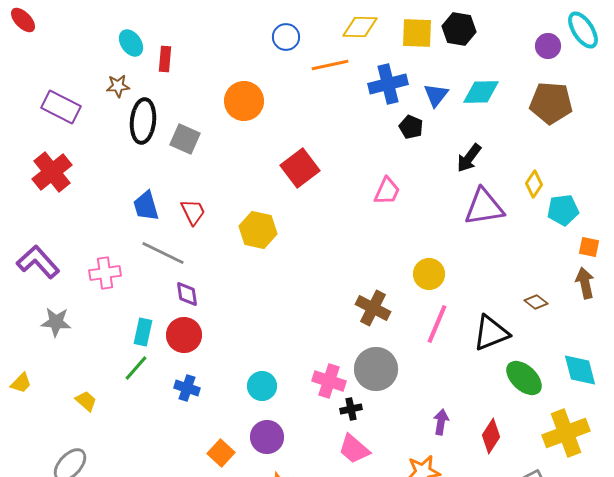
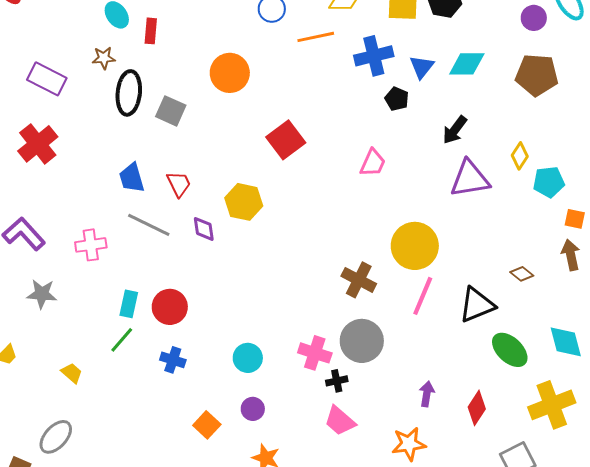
yellow circle: (429, 274) -> (415, 246), size x1.5
purple diamond: (187, 294) -> (204, 229), moved
purple circle: (267, 437) -> (253, 409), size x0.7

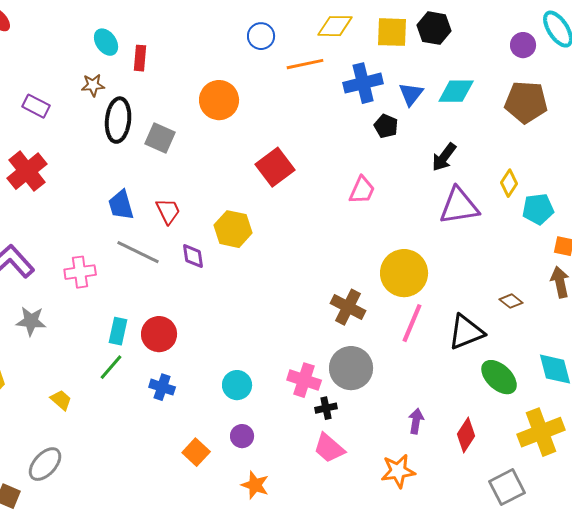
purple rectangle: (47, 79) -> (36, 106), size x0.7

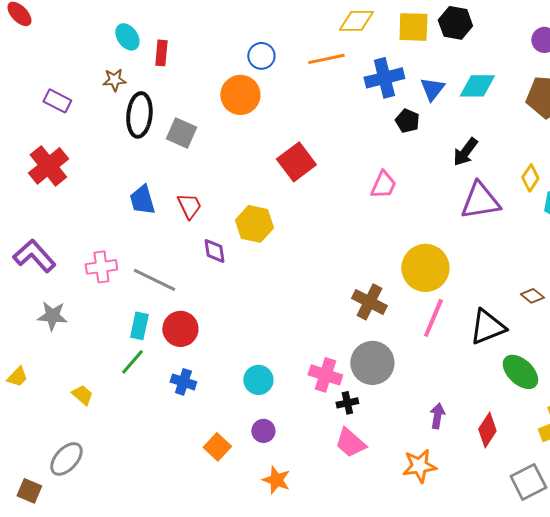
blue circle: (261, 36) -> (261, 56), moved
gray line: (138, 252) -> (154, 280), moved

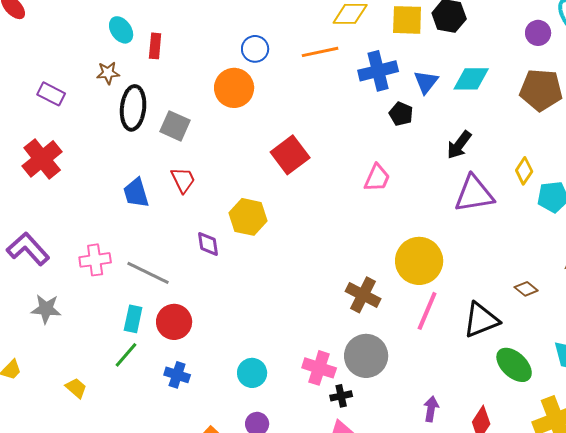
red trapezoid: (189, 206) -> (183, 180), moved

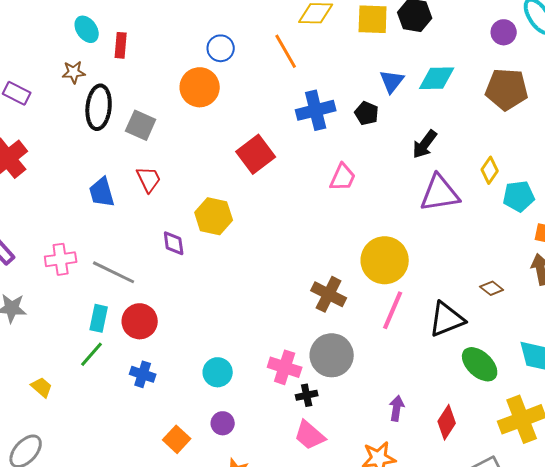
orange line: (320, 52) -> (286, 51), turned 72
blue cross: (378, 71) -> (316, 110), moved

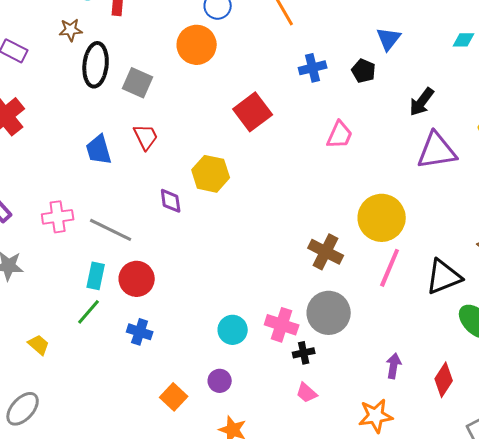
cyan diamond: (437, 78) -> (464, 40), moved, size x0.6
blue cross: (316, 110) -> (313, 68), size x0.7
cyan circle: (218, 372) -> (233, 330), moved
pink trapezoid: (310, 435) -> (307, 393), size x0.7

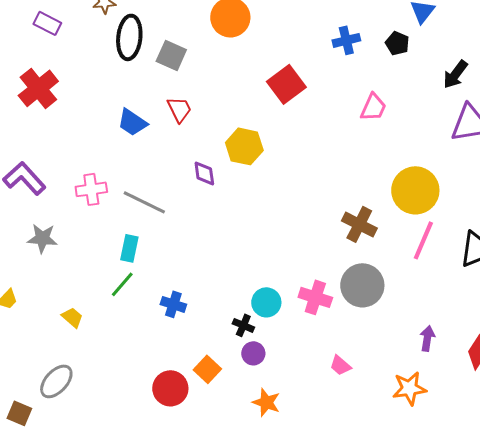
blue trapezoid: (99, 150) -> (132, 122), turned -40
red circle: (137, 279) -> (170, 388), moved
black cross: (304, 353) -> (243, 325), moved, turned 35

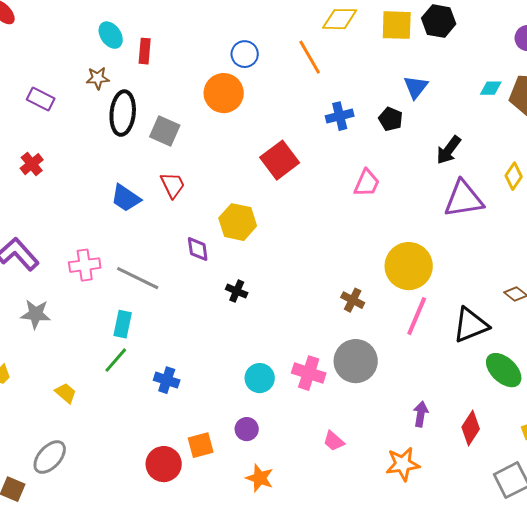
red cross: (38, 88) -> (32, 164), size x0.6
brown cross: (359, 224) -> (353, 300), size x0.7
black cross: (243, 325) -> (237, 291), moved
orange square: (207, 369) -> (201, 445), turned 32

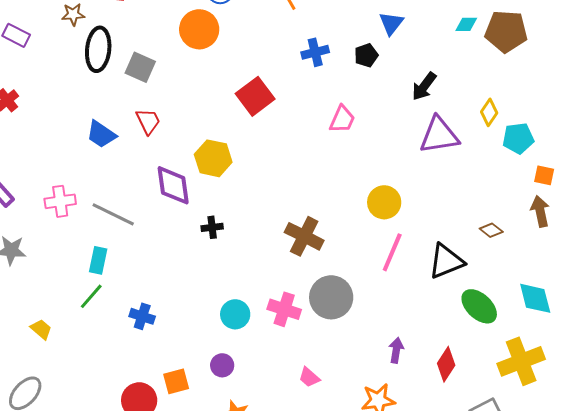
black pentagon: (391, 119) -> (366, 55), turned 30
purple diamond: (198, 249) -> (173, 185), size x1.6
yellow circle: (409, 266) -> (384, 202), size x0.7
black cross: (237, 291) -> (212, 227), turned -30
brown cross: (353, 300) -> (304, 236), moved, size x1.6

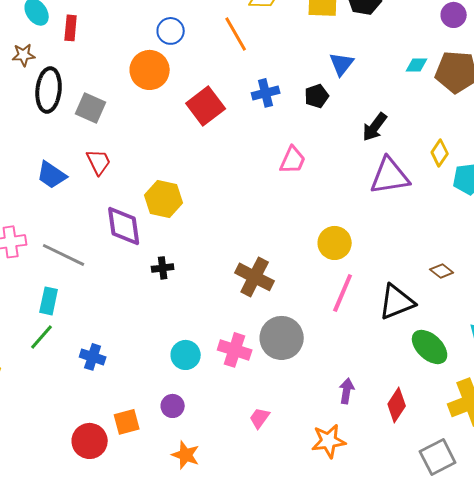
red square: (255, 96) -> (206, 106), moved
pink trapezoid: (309, 377) -> (260, 418), turned 85

